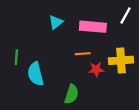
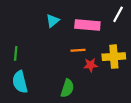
cyan semicircle: (36, 74) -> (20, 82), moved

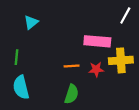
cyan triangle: (53, 21) -> (31, 22), moved
pink rectangle: (87, 25) -> (97, 41), moved
orange line: (78, 50) -> (72, 66), moved

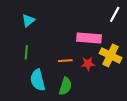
green line: (17, 57) -> (26, 52), moved
yellow cross: (121, 60) -> (111, 55), turned 30
cyan semicircle: (21, 87) -> (38, 80), moved

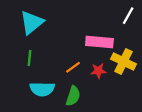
cyan triangle: (28, 21) -> (32, 23), size x1.6
orange line: (65, 61) -> (73, 67), turned -32
cyan semicircle: (38, 80) -> (42, 89), turned -75

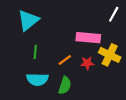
green line: (29, 58) -> (35, 52), moved

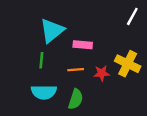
cyan triangle: (28, 20) -> (52, 31), moved
pink rectangle: (88, 38) -> (83, 45), moved, size x0.7
orange line: (65, 60) -> (76, 70), turned 32

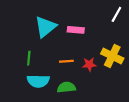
pink rectangle: (83, 45) -> (76, 30), moved
green line: (41, 60) -> (29, 58), moved
green semicircle: (76, 99) -> (66, 87), turned -114

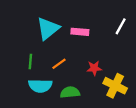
white line: (116, 14) -> (121, 26), moved
yellow cross: (112, 56) -> (115, 86), moved
orange line: (66, 61) -> (59, 64), moved, turned -32

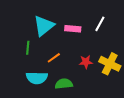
white line: (121, 26) -> (100, 24), moved
green line: (30, 62) -> (28, 48), moved
yellow cross: (115, 86) -> (110, 64), moved

